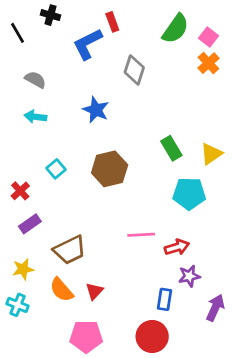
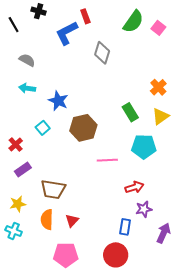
orange cross: (208, 63) -> (158, 87), moved
blue star: (96, 110) -> (58, 101), moved
pink line: (141, 235) -> (107, 160), moved
brown trapezoid: (70, 250) -> (53, 189), turned 35
orange semicircle: (61, 290) -> (47, 220), turned 42

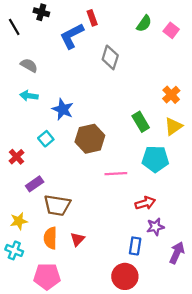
green semicircle: (133, 22) -> (144, 24), size x0.7
purple rectangle: (23, 170) -> (35, 184), moved
pink pentagon: (66, 255) -> (47, 276), moved

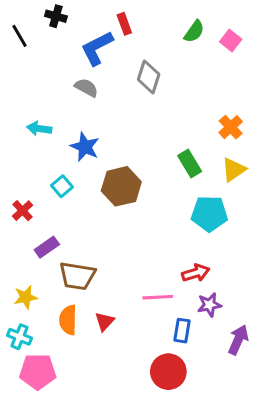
gray semicircle: (29, 65) -> (86, 88), moved
pink line: (116, 174) -> (158, 297), moved
pink pentagon: (47, 276) -> (38, 372), moved

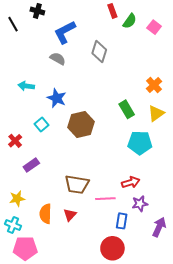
red rectangle: (124, 24) -> (112, 11), moved
brown trapezoid: (77, 276) -> (77, 184), moved

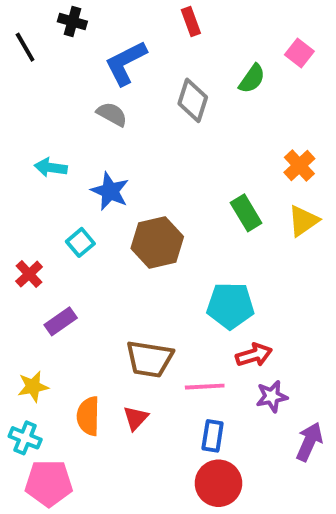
red rectangle: (112, 11) -> (191, 21), moved
green semicircle: (130, 21) -> (252, 79), moved
cyan pentagon: (140, 143) -> (230, 306), moved
blue rectangle: (122, 221) -> (213, 436), moved

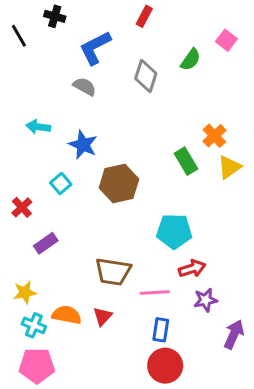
red rectangle: (191, 21) -> (144, 16), turned 48
orange cross: (299, 166) -> (214, 136), moved
orange semicircle: (88, 416) -> (67, 315), turned 100
cyan cross: (25, 438) -> (34, 325), moved

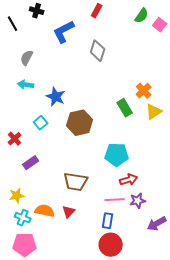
pink square: (226, 40) -> (160, 25), moved
green semicircle: (191, 60) -> (142, 16), moved
gray semicircle: (85, 86) -> (27, 58), moved, turned -91
pink line: (155, 292) -> (115, 200), moved
purple arrow: (234, 334) -> (157, 224), turned -144

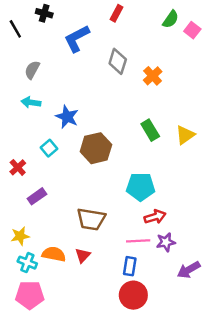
orange cross: (144, 91) -> (153, 76), moved

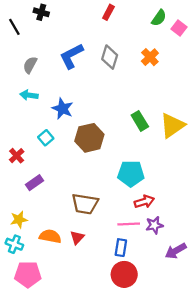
blue L-shape: (77, 39) -> (72, 56), moved
orange cross: (153, 76) -> (150, 57), moved
yellow triangle: (185, 135) -> (172, 125), size x1.4
cyan cross: (27, 263) -> (14, 244), moved

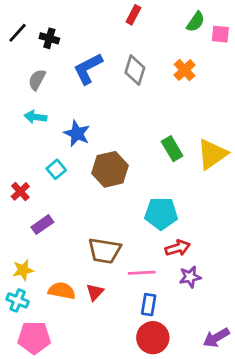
black cross: (41, 12) -> (49, 38), moved
black line: (14, 27) -> (18, 33), turned 72
pink square: (179, 28) -> (220, 34), turned -32
pink line: (129, 224) -> (142, 273), moved
purple arrow: (176, 251) -> (216, 338), moved

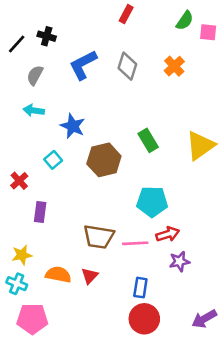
black line: (18, 33) -> (17, 44), moved
green rectangle: (172, 149) -> (148, 140), moved
purple rectangle: (42, 225) -> (40, 212), turned -48
pink line: (142, 273) -> (135, 243), moved

